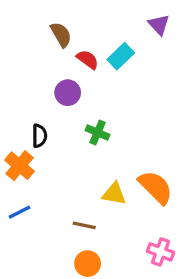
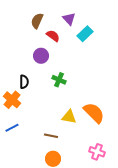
purple triangle: (159, 25) -> (69, 19), moved
brown semicircle: (61, 35) -> (37, 21), turned -126
cyan rectangle: (121, 56) -> (85, 34), moved

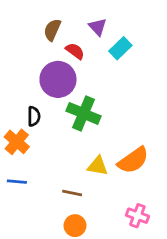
purple circle: (41, 56) -> (58, 79), size x1.6
green cross: (59, 80) -> (84, 113), size x1.6
orange semicircle: (94, 113) -> (133, 160), turned 100
blue line: (12, 128) -> (17, 182), turned 32

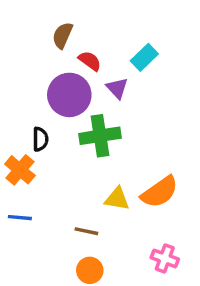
purple triangle: (98, 27) -> (117, 88), moved
green cross: (84, 113) -> (100, 136), turned -32

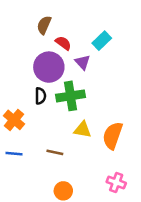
black semicircle: (40, 139) -> (40, 96), moved
orange semicircle: (160, 192) -> (113, 136), turned 144
yellow triangle: (117, 199) -> (83, 130), moved
brown line: (86, 231) -> (55, 152), moved

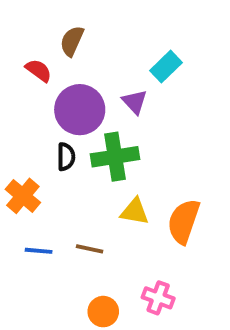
red semicircle: (63, 43) -> (39, 70), moved
blue line: (14, 154) -> (39, 251), moved
pink cross: (116, 182) -> (158, 298), moved

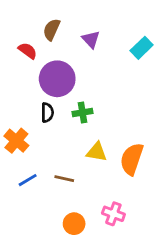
cyan rectangle: (166, 67) -> (142, 48), moved
purple triangle: (135, 102) -> (91, 39), moved
green cross: (115, 157) -> (82, 113), size x0.6
blue line: (39, 251) -> (28, 180), turned -36

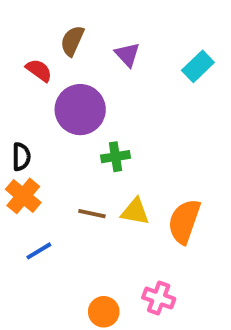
black semicircle: (47, 113) -> (21, 157), moved
brown line: (64, 179) -> (92, 214), moved

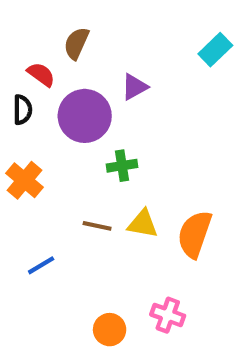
purple triangle: (127, 55) -> (134, 87), moved, turned 44
cyan rectangle: (198, 66) -> (215, 50), moved
black semicircle: (21, 157) -> (22, 110), moved
orange cross: (23, 196) -> (25, 180), moved

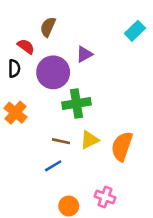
green cross: (122, 166) -> (76, 103), size x1.5
yellow triangle: (143, 224) -> (89, 140), turned -36
blue line: (41, 265) -> (53, 166), moved

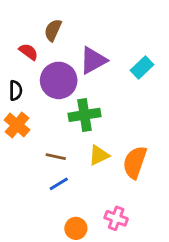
cyan rectangle: (135, 31) -> (142, 68), moved
purple triangle: (84, 54) -> (93, 60), size x1.5
black semicircle: (14, 68) -> (16, 90), moved
brown line: (61, 141) -> (56, 157), moved

